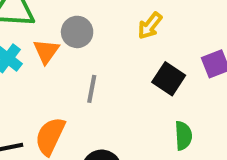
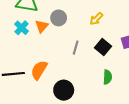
gray line: (92, 89) -> (76, 48), moved

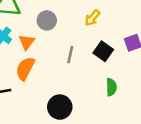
orange triangle: (42, 26) -> (27, 42), moved
orange semicircle: (39, 70) -> (25, 69), moved

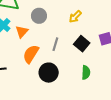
orange semicircle: (25, 69) -> (31, 54), moved
black circle: (60, 107) -> (49, 73), moved

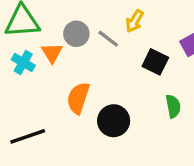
orange triangle: (22, 32) -> (52, 53), moved
gray line: (55, 44) -> (108, 39), moved, turned -56

